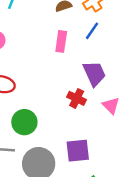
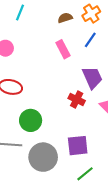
pink rectangle: (61, 41) -> (63, 49), turned -36

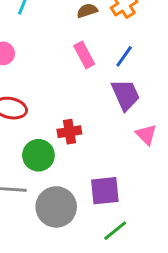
blue line: (90, 40) -> (124, 56), moved
red cross: (77, 99) -> (69, 132), moved, turned -35

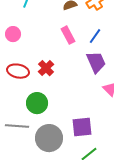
red cross: (69, 132) -> (46, 68), moved, turned -35

